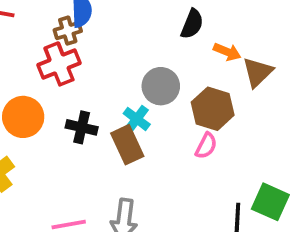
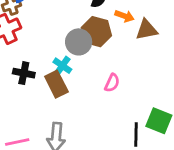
brown triangle: (258, 72) -> (147, 30), turned 35
brown hexagon: (213, 109) -> (96, 32), moved

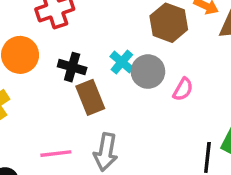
gray circle: (79, 42) -> (148, 72), moved
brown rectangle: (56, 84) -> (90, 97), moved

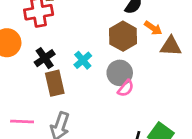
black cross: (72, 67) -> (45, 58), turned 30
gray circle: (148, 72) -> (120, 73), moved

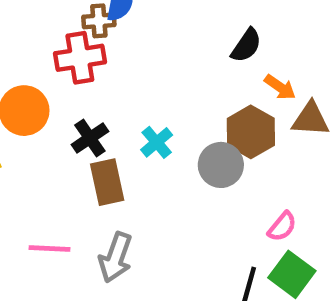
brown hexagon: (123, 36) -> (251, 132), moved
pink semicircle: (126, 88) -> (282, 227), moved

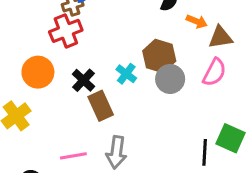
brown hexagon: (251, 132) -> (159, 56), moved
pink semicircle: (282, 227) -> (214, 72), moved, size x1.4

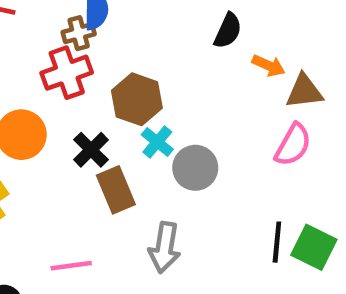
brown hexagon: (159, 56) -> (137, 99), moved
gray circle: (170, 79) -> (195, 168), moved
gray arrow: (116, 152) -> (165, 247), moved
black line: (205, 152) -> (277, 242), moved

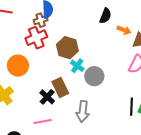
black cross: (91, 150) -> (47, 97), moved

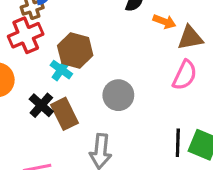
cyan cross: (77, 66) -> (61, 70), moved
black cross: (47, 97) -> (41, 105), moved

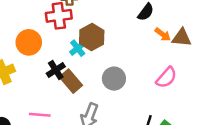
brown triangle: (190, 38) -> (182, 38), moved
brown rectangle: (65, 114) -> (71, 81), turned -30

